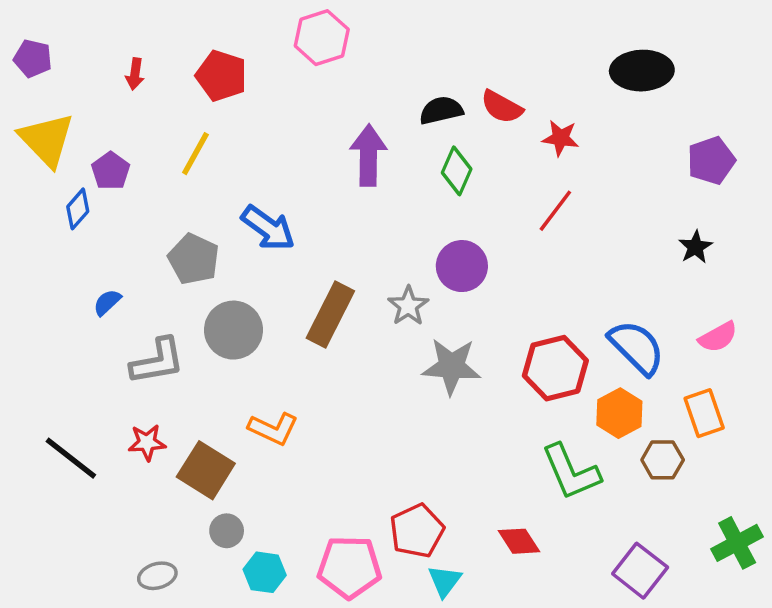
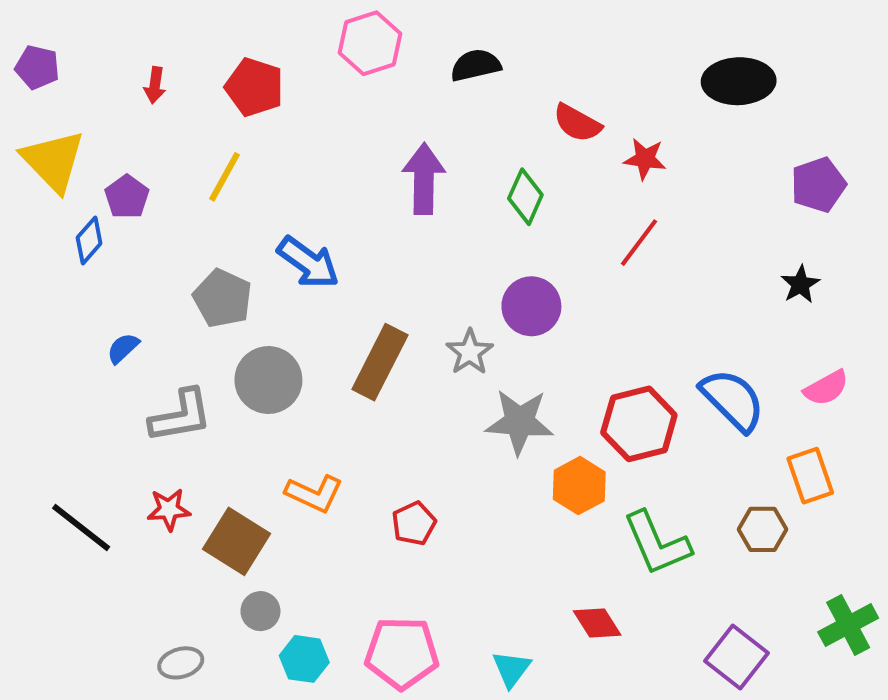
black semicircle: (441, 110) -> (476, 65), moved
orange hexagon: (619, 413) -> (579, 486), moved
red pentagon: (417, 531) -> (414, 523), moved, size x0.7

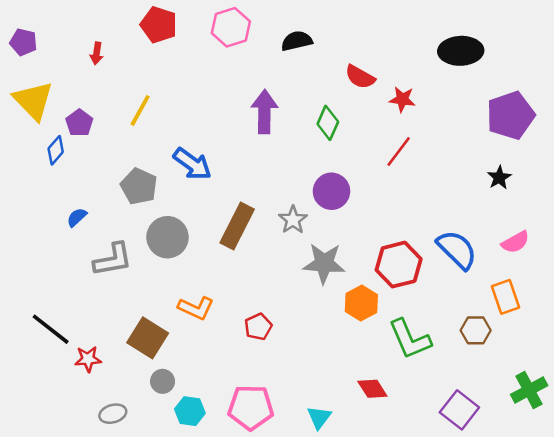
red pentagon: (254, 87) -> (159, 25), moved
purple pentagon: (818, 185) -> (510, 115), size x1.4
red star: (169, 510) -> (88, 359), moved

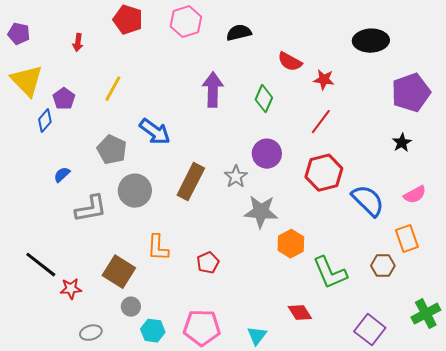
red hexagon: (399, 265) -> (324, 173), moved
orange L-shape: (196, 308) -> (158, 248), turned 68

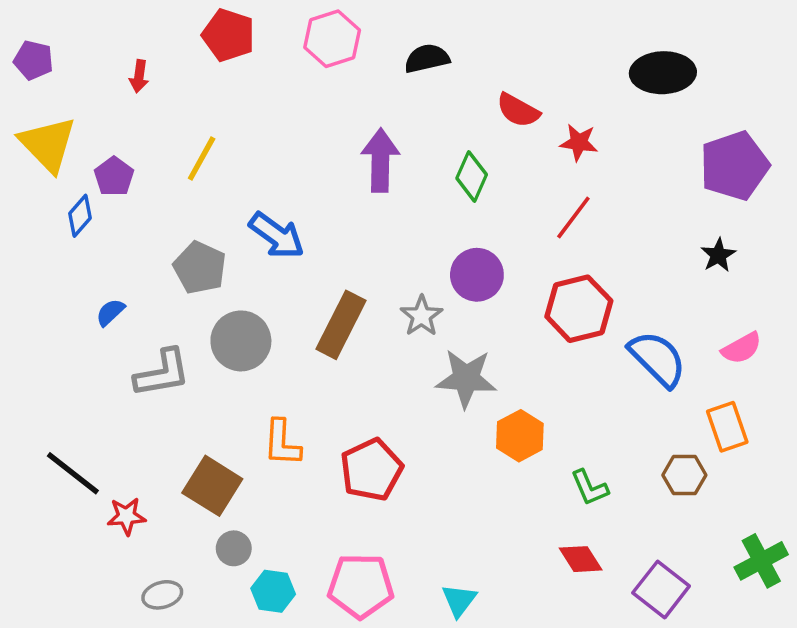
red pentagon: (208, 263) -> (371, 470), size x1.6
green L-shape: (330, 273) -> (590, 488), size x0.6
red diamond: (300, 313) -> (581, 559), moved

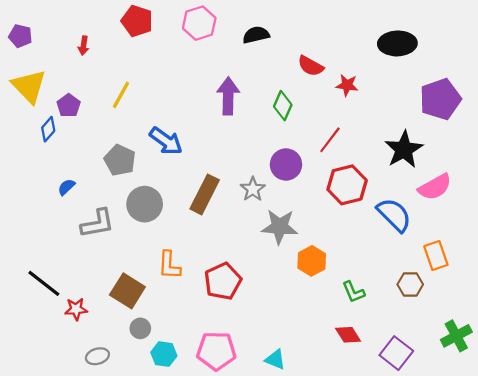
red line: (573, 218) -> (330, 140), moved
black star: (718, 255) -> (404, 150), moved, size x1.8
pink semicircle: (742, 348) -> (435, 187), moved, size x1.4
cyan triangle: (459, 600) -> (275, 359), turned -45

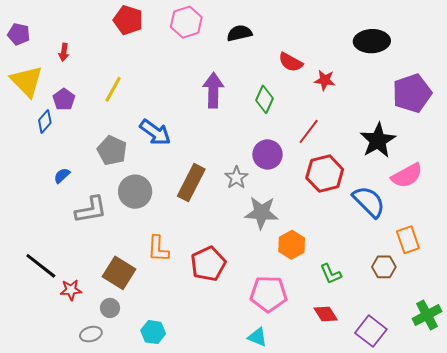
red arrow: (84, 46) -> (64, 52), moved
gray circle: (140, 328) -> (110, 308), moved
pink pentagon: (216, 351) -> (269, 294), moved

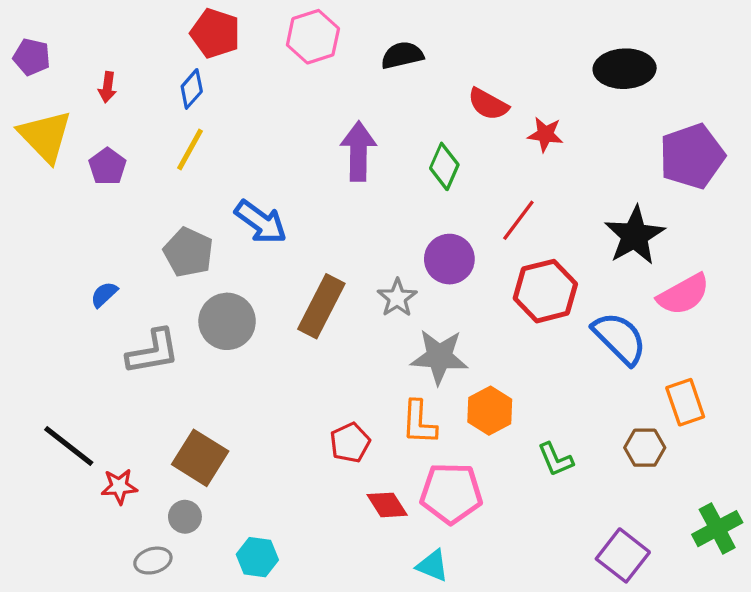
blue diamond: (45, 121) -> (192, 89), moved
orange L-shape: (158, 249) -> (419, 422), moved
red pentagon: (208, 264) -> (350, 443), size x0.7
red diamond: (326, 314) -> (387, 505), moved

